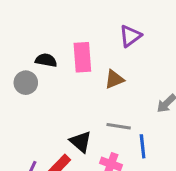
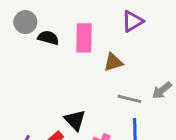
gray circle: (26, 83) -> (25, 22), moved
gray line: (119, 126) -> (129, 99), moved

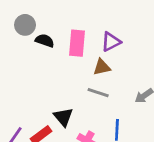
purple triangle: (133, 21) -> (111, 42), moved
gray line: (129, 99) -> (98, 93), moved

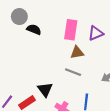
purple triangle: (111, 42) -> (96, 33), moved
pink rectangle: (77, 43) -> (71, 30), moved

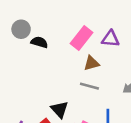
pink rectangle: (71, 30) -> (81, 38), turned 36
purple triangle: (96, 33) -> (110, 39), turned 35

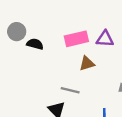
pink rectangle: (81, 38) -> (76, 39), turned 40
gray line: (89, 86) -> (70, 90), moved

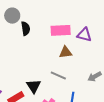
black semicircle: (35, 44) -> (26, 29), turned 56
gray line: (70, 90) -> (58, 76), moved

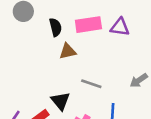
black semicircle: (26, 29) -> (56, 27), moved
brown triangle: (66, 52) -> (68, 51), moved

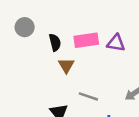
brown triangle: (68, 51) -> (66, 65), turned -49

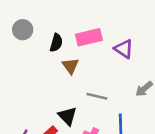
black semicircle: (55, 42) -> (56, 43), turned 35
purple triangle: (116, 43) -> (124, 49), moved, turned 30

